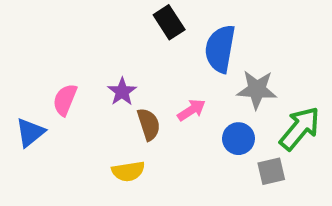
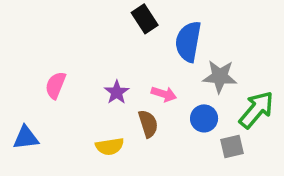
purple star: (122, 92) -> (117, 92), moved
pink arrow: (192, 110) -> (164, 94), turned 50
brown semicircle: (149, 124) -> (148, 124), moved
blue triangle: (30, 132) -> (26, 138), moved, turned 32

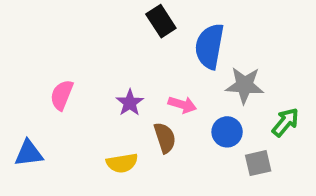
green arrow: (256, 110) -> (285, 122), size x0.7

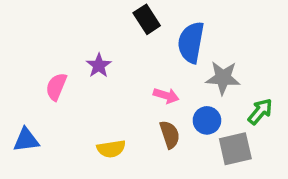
purple star: (130, 103) -> (99, 65), moved
brown semicircle: (165, 138) -> (170, 135), moved
gray square: (258, 163) -> (235, 149), size x1.4

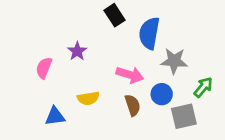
pink arrow: (166, 96) -> (130, 75), size x1.4
blue triangle: (26, 140) -> (55, 116), moved
yellow semicircle: (111, 149) -> (88, 98), moved

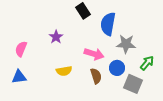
pink semicircle: (44, 68) -> (21, 49), moved
blue triangle: (55, 116) -> (19, 77), moved
gray square: (184, 116) -> (133, 84), turned 36

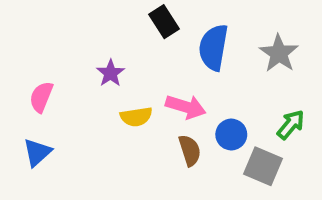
gray star: (126, 44) -> (279, 53), moved, turned 30
yellow semicircle: (64, 71) -> (136, 117), moved
blue triangle: (19, 77) -> (37, 152), turned -35

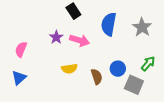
black rectangle: (164, 22) -> (73, 11), moved
pink arrow: (186, 107) -> (79, 40), moved
yellow semicircle: (136, 117) -> (69, 69), moved

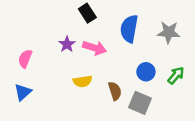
gray star: (142, 27) -> (169, 32), turned -30
blue circle: (118, 69) -> (146, 72), moved
gray square: (134, 85) -> (140, 103), moved

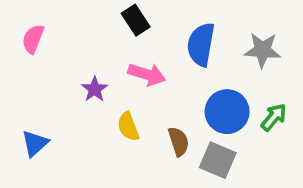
purple star: (67, 44) -> (95, 89), moved
pink semicircle: (25, 59) -> (33, 39), moved
blue circle: (146, 72) -> (227, 112), size x1.5
yellow semicircle: (83, 81) -> (128, 127), turned 78

